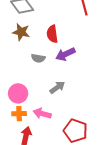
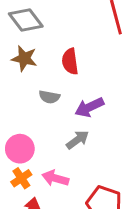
purple arrow: (65, 54) -> (89, 107), moved
orange cross: (19, 114) -> (21, 178), turned -32

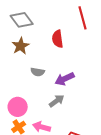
brown star: (24, 58) -> (21, 46), turned 30
red semicircle: (70, 61) -> (58, 39), moved

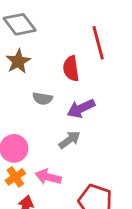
red line: (83, 18) -> (98, 43), moved
red semicircle: (58, 39) -> (71, 69), moved

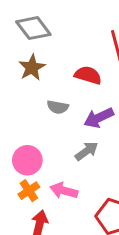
red semicircle: (71, 69) -> (88, 75), turned 115

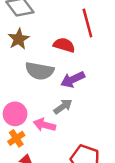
gray semicircle: (58, 107) -> (40, 71), size x1.6
pink arrow: (64, 191) -> (44, 125), moved

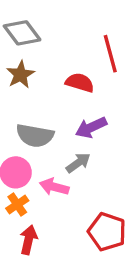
gray semicircle: (40, 71) -> (35, 136), moved

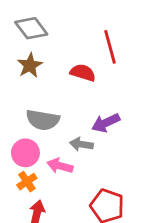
purple arrow: (91, 128) -> (106, 123), moved
gray arrow: (78, 163) -> (81, 144), turned -135

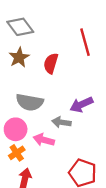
red semicircle: (83, 73) -> (51, 63), moved, turned -90

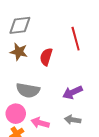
gray diamond: (20, 27) -> (20, 25), turned -60
brown star: (19, 57) -> (19, 52), turned -30
gray arrow: (61, 122) -> (73, 120), moved

